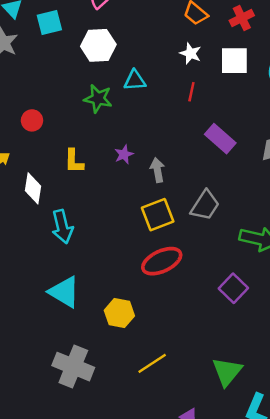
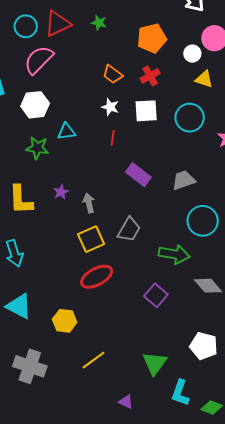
yellow L-shape: (74, 161) -> (21, 200), size x1.5

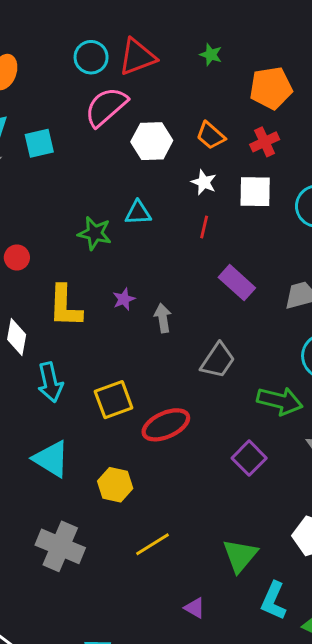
green star: (99, 23) -> (211, 55), moved
white hexagon: (35, 105) -> (152, 141), moved
yellow square: (91, 239) -> (114, 400), moved

